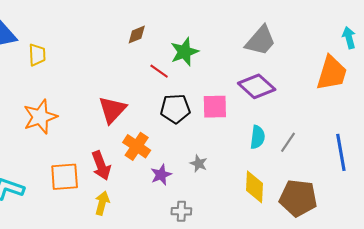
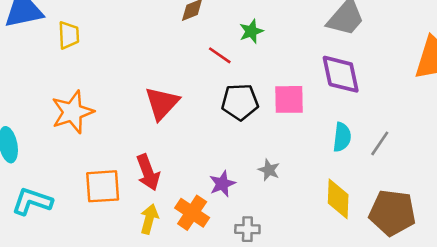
green star: (184, 52) -> (251, 31), size x0.7
purple diamond: (257, 86) -> (341, 74), turned 36
orange cross: (137, 146) -> (192, 213), moved

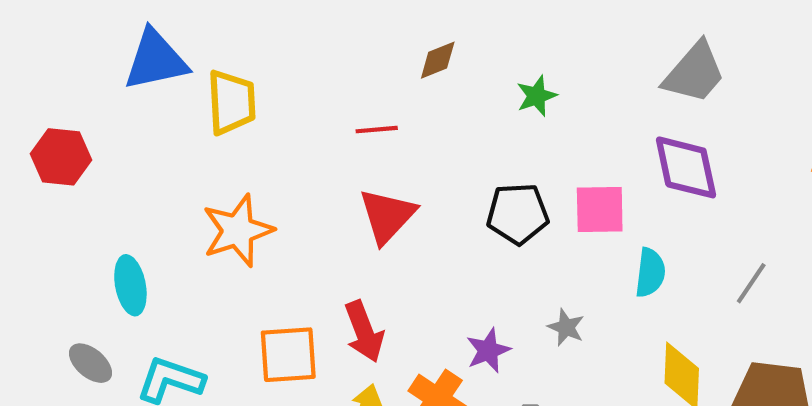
yellow trapezoid: (69, 35) -> (231, 102), size x1.4
red line: (220, 55) -> (377, 130), moved, turned -40
cyan semicircle: (342, 137) -> (650, 273), moved

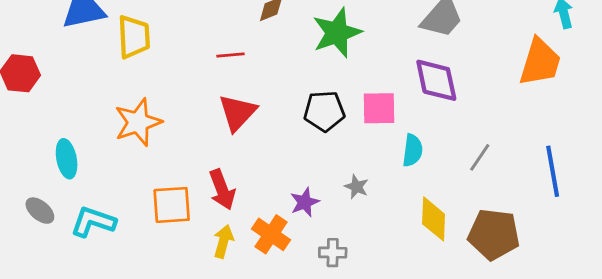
green star: (537, 96) -> (337, 33), size x1.8

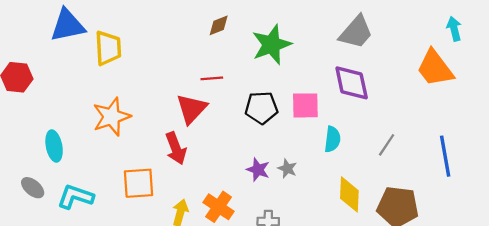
red line: (230, 55) -> (212, 78), moved
orange trapezoid: (540, 62) -> (435, 68), turned 126
red arrow: (222, 190) -> (176, 148), moved
purple star: (305, 202) -> (258, 170), moved, turned -30

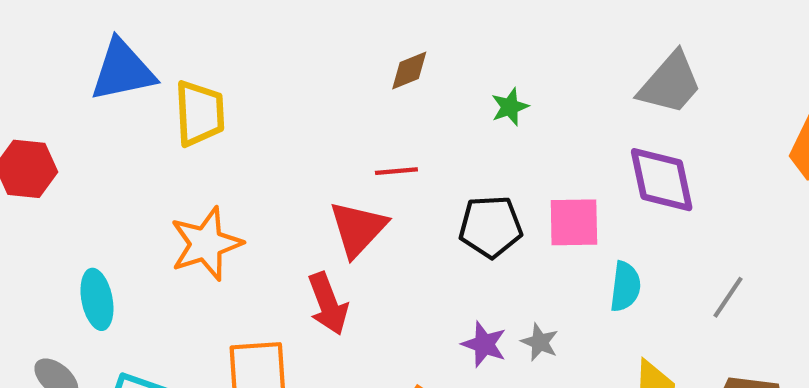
green star: (272, 45) -> (510, 107), size x0.5

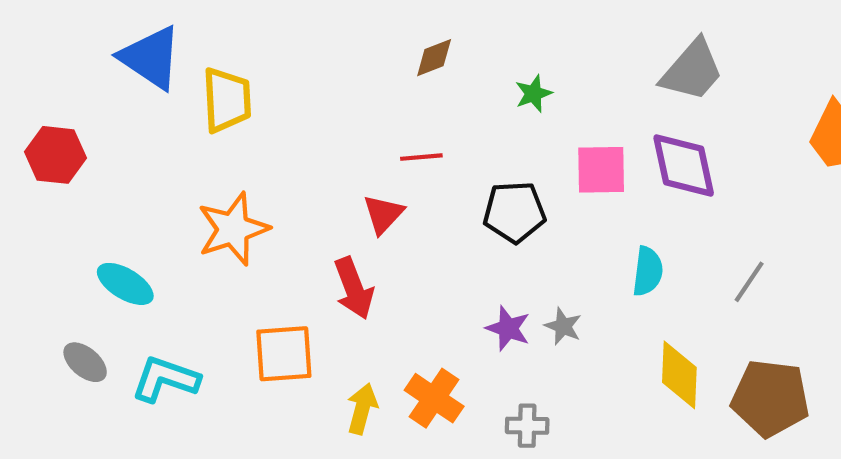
blue triangle: (123, 70) -> (151, 58), turned 46
pink square: (574, 222) -> (601, 170), moved
red triangle: (358, 229) -> (383, 214), size x0.7
cyan ellipse: (97, 299) -> (125, 284), turned -48

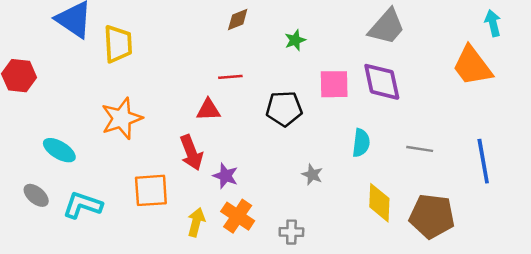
red triangle: (383, 214) -> (208, 110), turned 45
gray line: (749, 282) -> (420, 149), turned 65
purple star: (508, 328) -> (225, 176), moved

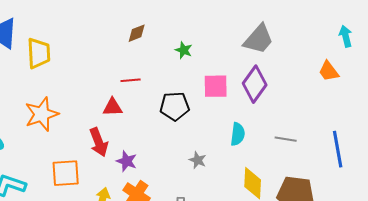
green star: (295, 40) -> (184, 50), turned -30
orange trapezoid: (472, 66) -> (329, 71), size x0.6
purple diamond: (382, 82) -> (255, 84), turned 48

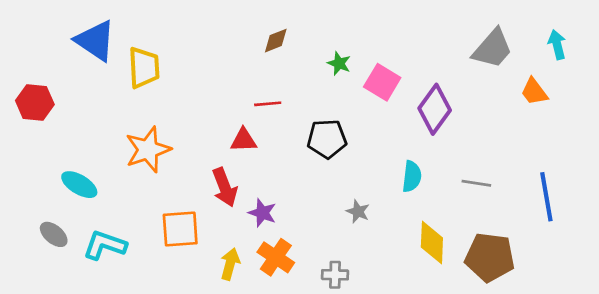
gray trapezoid: (259, 39) -> (493, 49), moved
pink square: (216, 86) -> (382, 82), moved, turned 32

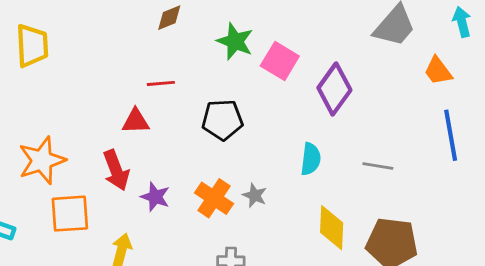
green star: (339, 63) -> (235, 41), size x1.5
orange star: (148, 150) -> (42, 160), moved
blue line: (546, 197) -> (451, 135), moved
orange cross: (276, 257) -> (214, 198), moved

